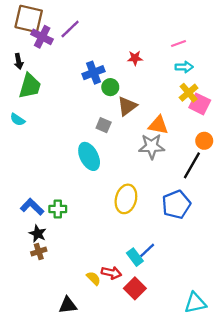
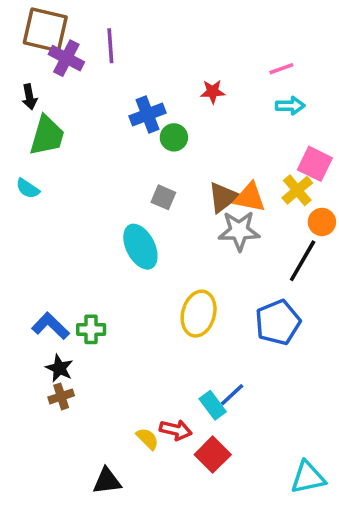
purple line: (70, 29) -> (110, 46), turned -50
yellow cross: (189, 93) -> (297, 190), moved
brown triangle: (127, 106) -> (223, 197), moved

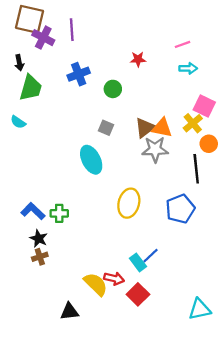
blue cross: (147, 114) -> (79, 74), moved
black line: (303, 261) -> (196, 169), turned -36
yellow semicircle: (147, 439) -> (96, 284), size x1.6

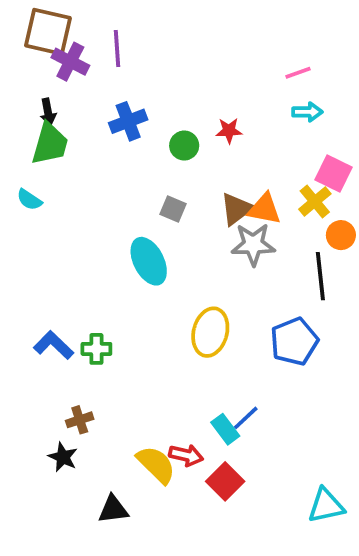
red star: (138, 59) -> (229, 131), moved
black arrow: (19, 63) -> (48, 112), moved
black star: (39, 238) -> (63, 457), moved
brown cross: (40, 257) -> (80, 420), moved

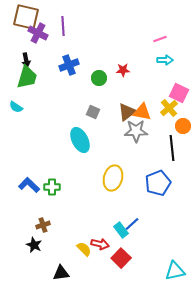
yellow semicircle: (156, 465) -> (84, 249), size x0.7

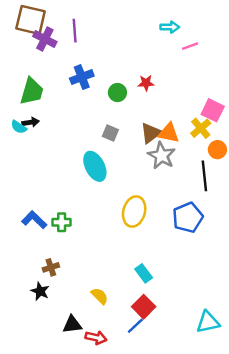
black arrow: (26, 60) -> (31, 122), moved, turned -88
cyan arrow: (165, 60) -> (170, 27), moved
gray star: (136, 131) -> (162, 156), turned 30
blue line: (132, 224) -> (135, 326), moved
red arrow: (100, 244) -> (96, 338), moved

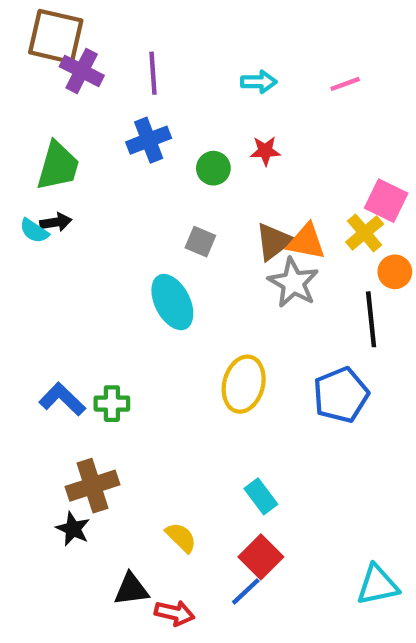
cyan arrow: (170, 27) -> (259, 82), moved
purple line: (75, 31) -> (153, 73), moved
brown cross: (51, 267) -> (92, 486), size x1.6

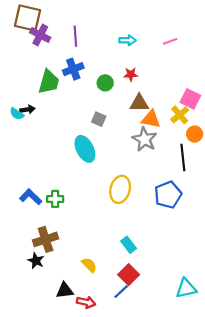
green trapezoid: (58, 166) -> (49, 82), moved
brown triangle: (274, 242) -> (139, 103), moved, turned 36

